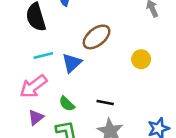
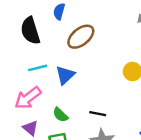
brown ellipse: (97, 37) -> (81, 37), moved
purple triangle: (36, 117) -> (30, 128), turned -42

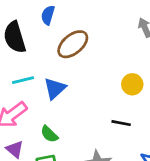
black line: (98, 114) -> (121, 123), moved

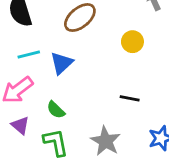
yellow circle: (132, 84) -> (132, 42), moved

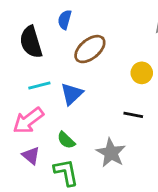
black line: (130, 98) -> (133, 115), moved
gray star: (105, 141) -> (111, 153), moved

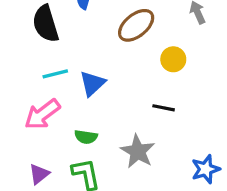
brown ellipse: (90, 49) -> (136, 25), moved
green semicircle: (66, 140) -> (86, 137), turned -36
purple triangle: (31, 156) -> (39, 174), moved, turned 42

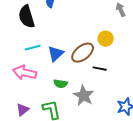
brown ellipse: (136, 25) -> (83, 53), moved
pink arrow: (42, 114) -> (25, 73), turned 50
green semicircle: (86, 137) -> (61, 84), moved

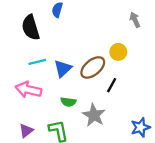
black line: (100, 69) -> (112, 85), turned -72

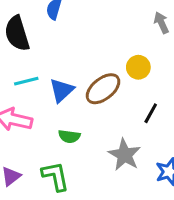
black line: (112, 85) -> (151, 113), moved
gray star: (94, 115) -> (125, 155), moved

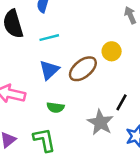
cyan line: (26, 81) -> (49, 38), moved
black line: (151, 113) -> (122, 102), moved

